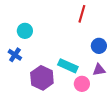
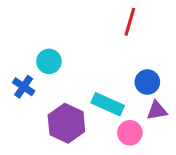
cyan circle: (25, 31) -> (49, 61), moved
blue circle: (99, 46) -> (147, 82), moved

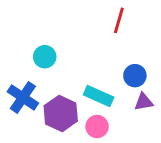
blue cross: (24, 87) -> (23, 97), moved, size x1.5
pink circle: (130, 133) -> (97, 127), moved

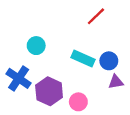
red line: (119, 20) -> (96, 16), turned 30
cyan rectangle: (99, 96) -> (83, 58), moved

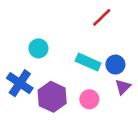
purple triangle: (116, 82) -> (123, 87), turned -35
pink circle: (78, 102) -> (89, 99), moved

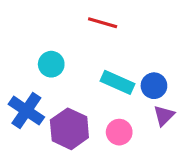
red line: (102, 17) -> (103, 23), moved, turned 60

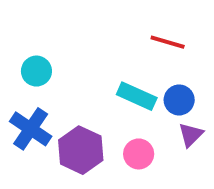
red line: (103, 23) -> (168, 42), moved
cyan circle: (51, 64) -> (36, 71), moved

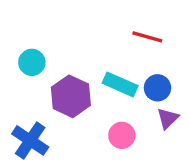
blue cross: (31, 129) -> (30, 140), moved
purple hexagon: (81, 150) -> (71, 96), moved

